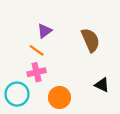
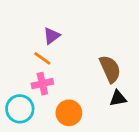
brown semicircle: (90, 40) -> (110, 69), moved
black triangle: (102, 85) -> (118, 98), turned -35

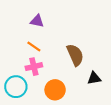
purple triangle: (52, 36) -> (37, 21), moved, turned 48
brown semicircle: (110, 69) -> (75, 55), moved

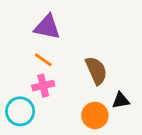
purple triangle: (37, 21) -> (47, 27), size x1.5
orange circle: (55, 90) -> (95, 115), moved

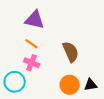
pink cross: (43, 86) -> (32, 63), turned 35
black triangle: (121, 101) -> (91, 85), moved

